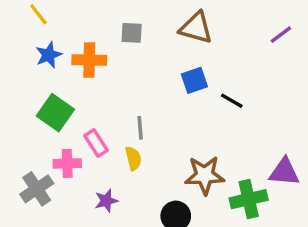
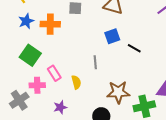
gray line: (140, 128) -> (95, 62), moved

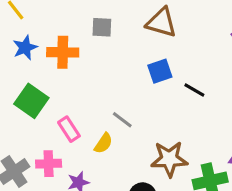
gray line: (95, 62) -> (122, 120), moved, turned -48
yellow semicircle: (76, 82) -> (103, 143), turned 48
pink cross: (37, 85) -> (49, 164), moved

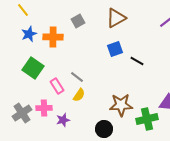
brown triangle: (161, 23) -> (116, 18), turned -45
gray square: (102, 27) -> (78, 21), turned -32
gray line: (122, 120) -> (77, 77), moved

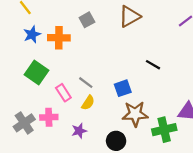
blue square: (115, 49) -> (123, 88), moved
purple star: (63, 120) -> (79, 131), moved

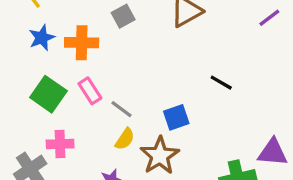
pink rectangle: (63, 93) -> (90, 91), moved
brown star: (135, 114) -> (160, 156), moved, turned -30
pink cross: (49, 117) -> (60, 144), moved

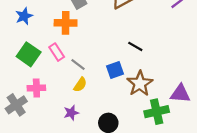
orange cross: (82, 43) -> (66, 23), moved
black line: (221, 83) -> (135, 46), moved
brown star: (160, 156) -> (140, 84), moved

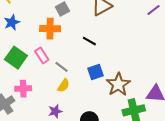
black line: (135, 46) -> (89, 41), moved

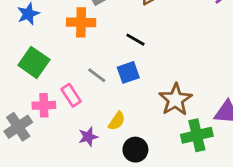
pink rectangle: (42, 55) -> (71, 95), moved
blue square: (96, 72) -> (128, 72), moved
yellow semicircle: (64, 85) -> (117, 121), moved

